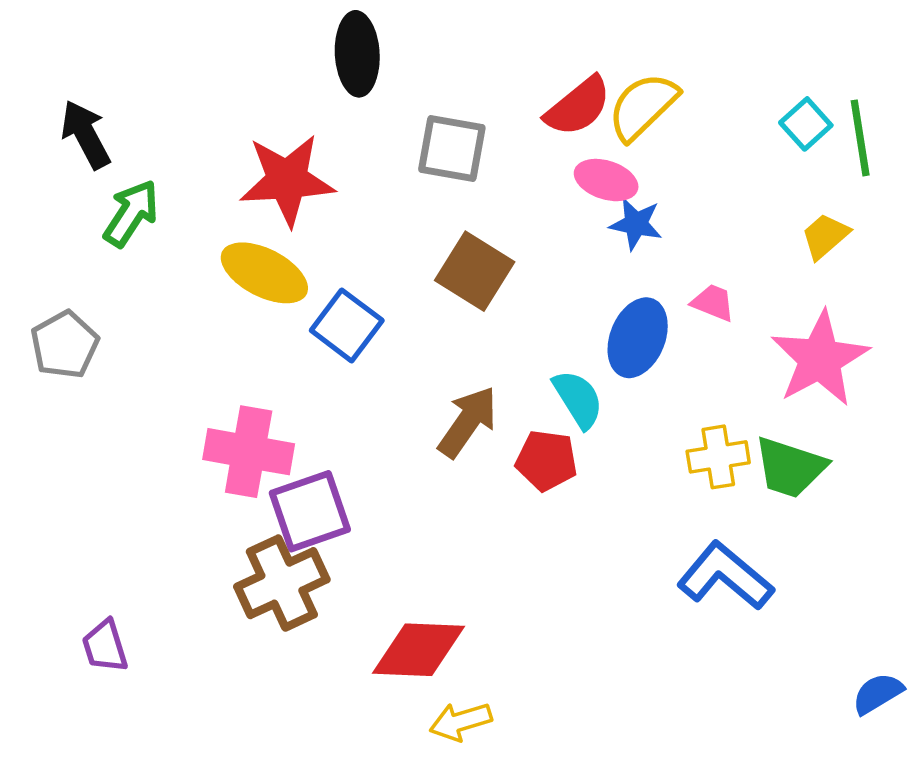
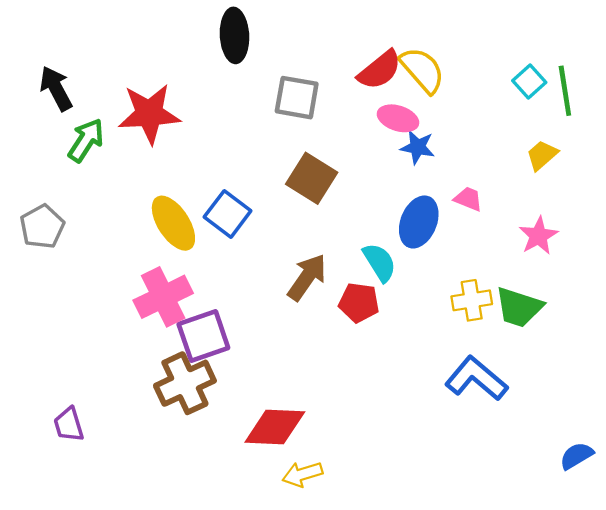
yellow semicircle: (643, 106) -> (422, 70), turned 93
red star: (287, 180) -> (149, 114), moved
yellow ellipse: (264, 273) -> (173, 223), moved, turned 30
pink star: (820, 359) -> (538, 236), size x0.6
pink cross: (249, 452) -> (163, 297), turned -36

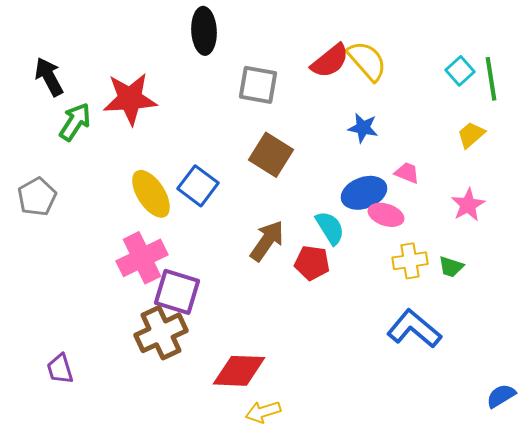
pink ellipse: (398, 118) -> (386, 215), moved
blue ellipse: (419, 222) -> (364, 193), turned 48
green trapezoid: (519, 307) -> (451, 267), size x0.6
purple square: (203, 336) -> (177, 292), turned 36

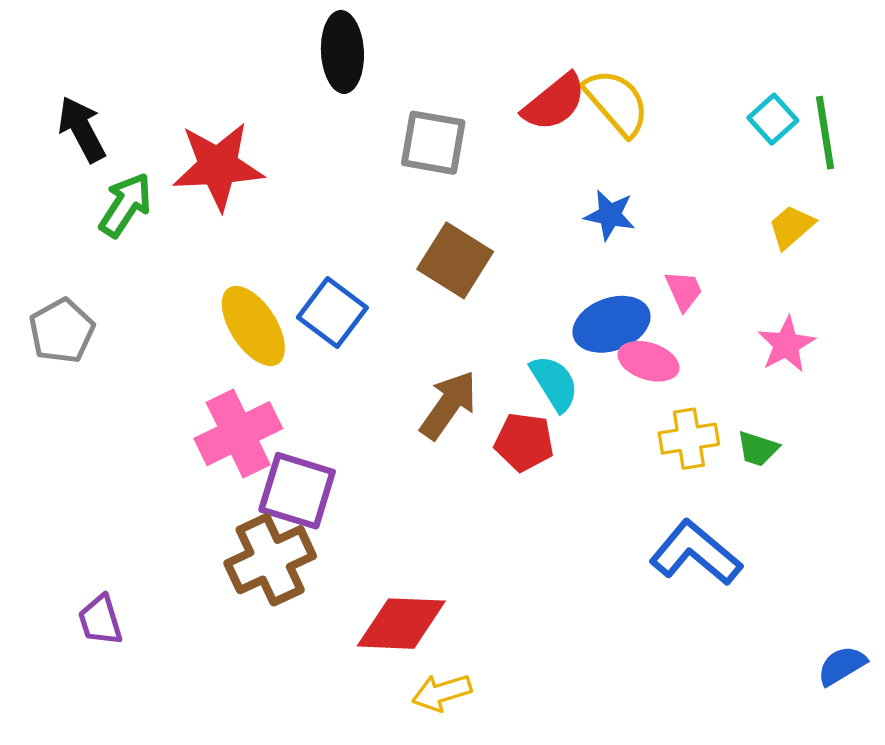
pink trapezoid: (407, 173) -> (684, 291), turned 44

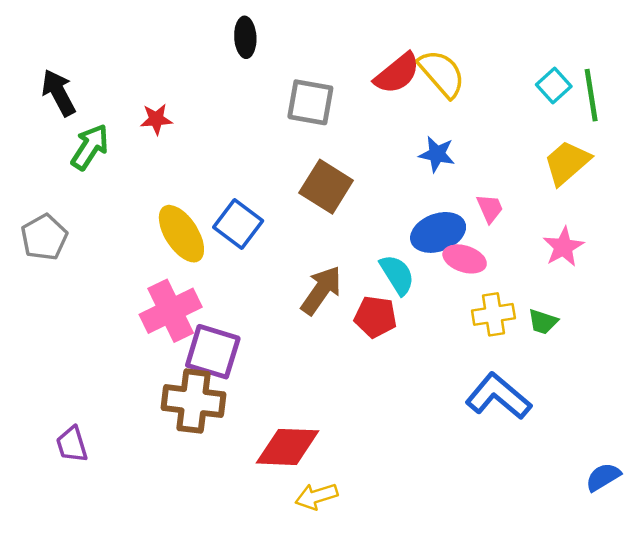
black ellipse: (342, 52) -> (245, 37), size x0.7
red star: (218, 166) -> (156, 119), size x0.5
yellow trapezoid: (791, 227) -> (567, 163), size x1.4
brown cross: (270, 560) -> (194, 401), turned 32

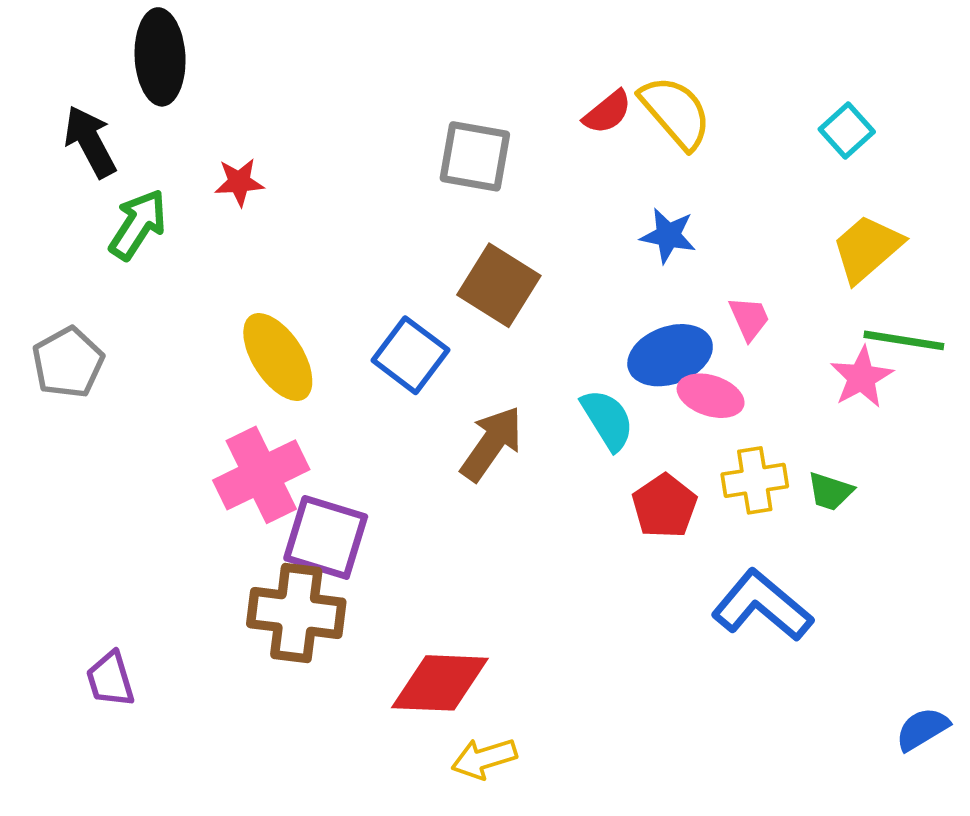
black ellipse: (245, 37) -> (160, 57), moved, size x1.5
red semicircle: (397, 73) -> (607, 112), size x0.7
green line: (591, 95) -> (904, 340), moved, turned -72
blue square: (238, 224) -> (410, 355), moved
red pentagon: (375, 317) -> (665, 506), moved, turned 30

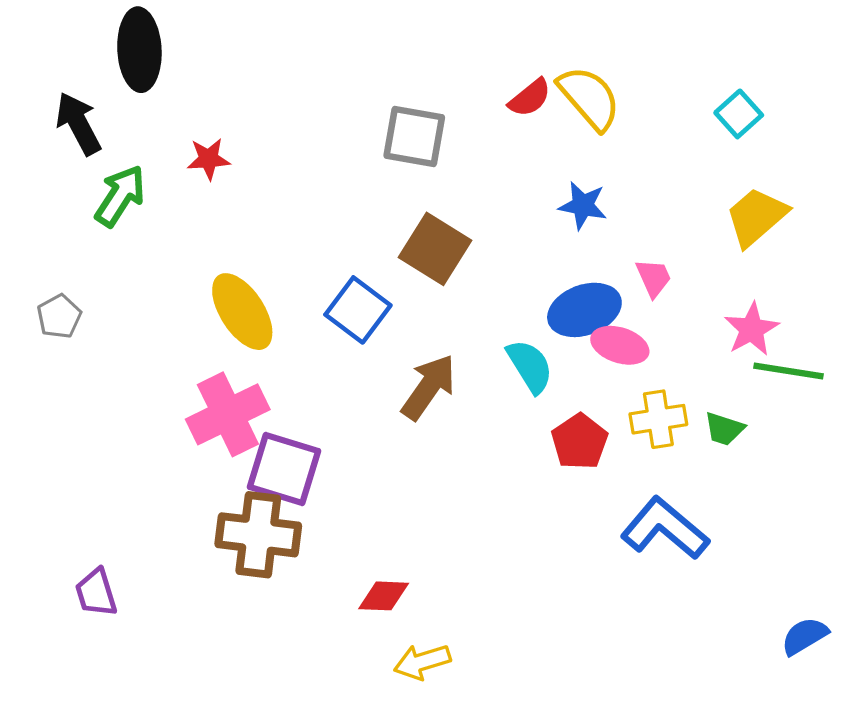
green line: (904, 340) -> (789, 371), moved
gray pentagon: (68, 363) -> (59, 316), size x0.7
red diamond: (440, 683) -> (384, 596), size x0.6

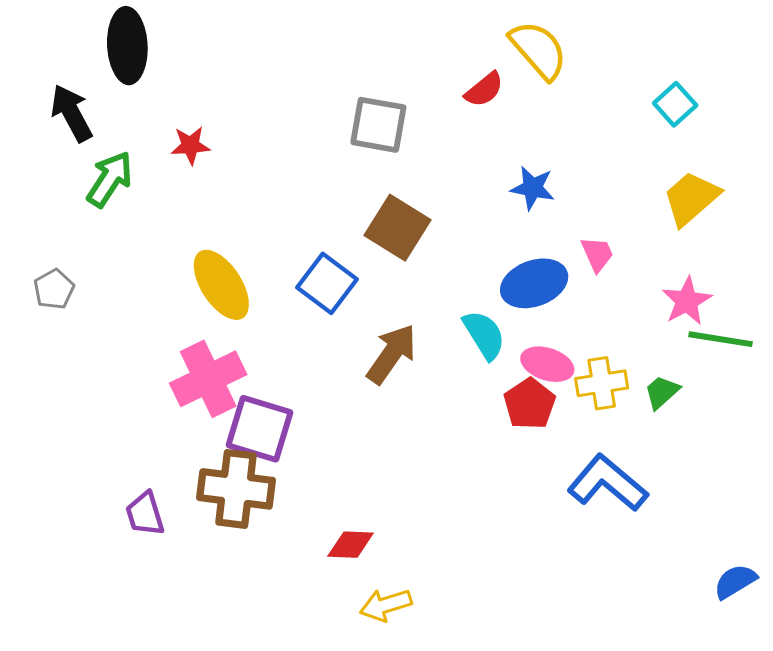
yellow semicircle: (589, 98) -> (538, 50), moved
pink ellipse: (620, 345) -> (547, 364), moved
green trapezoid: (724, 429) -> (662, 392), turned 120
purple trapezoid: (96, 593) -> (145, 514), moved

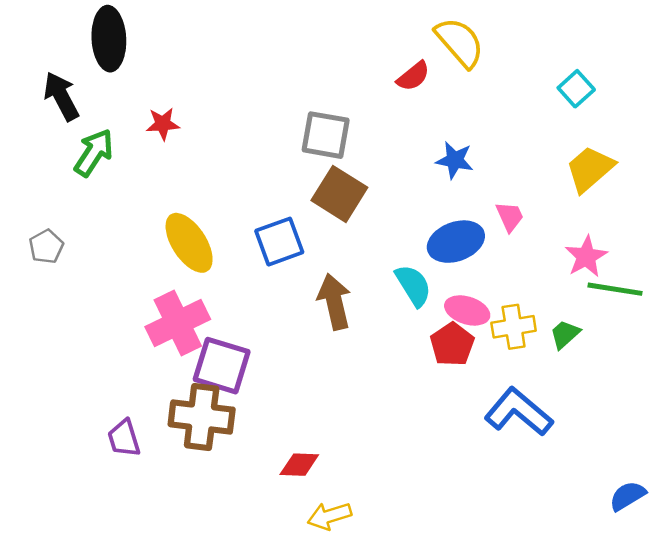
gray square: (378, 125) -> (326, 135), moved
blue square: (327, 283) -> (279, 242), turned 33
brown arrow: (392, 354) -> (334, 302), turned -48

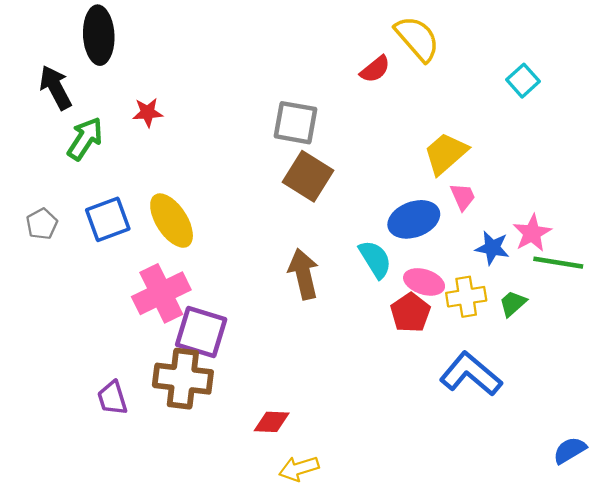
blue star: (455, 160) -> (492, 248), moved
yellow trapezoid: (590, 169) -> (446, 153), moved
blue square: (279, 242) -> (108, 219), moved

